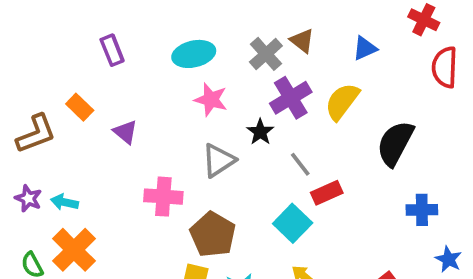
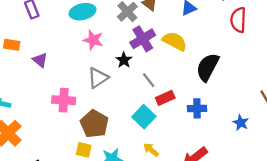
yellow semicircle: (342, 101) -> (175, 41), turned 80
orange rectangle: (80, 107) -> (12, 45), turned -35
blue cross: (422, 210) -> (197, 108), moved
blue star: (448, 259) -> (241, 123), moved

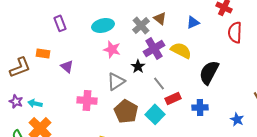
brown pentagon: (94, 124) -> (126, 111), moved

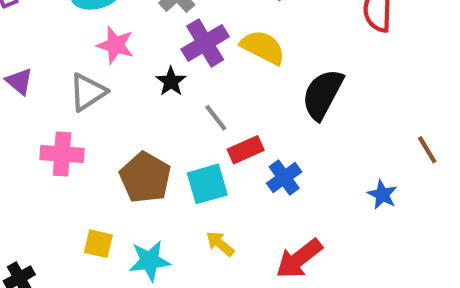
gray triangle: (116, 81) -> (88, 92), moved
blue cross: (200, 107) -> (284, 178), moved, turned -35
cyan square: (155, 114) -> (207, 184), turned 30

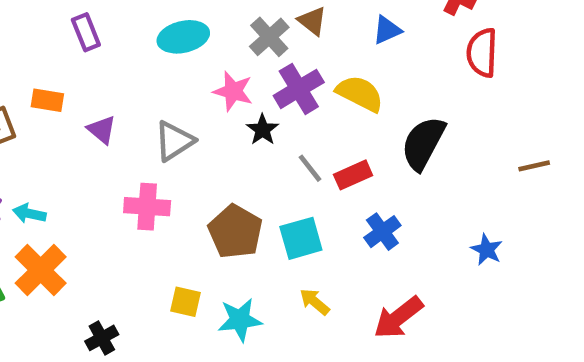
pink star: (115, 45) -> (233, 91), moved
red rectangle: (246, 150) -> (353, 175), moved
brown line: (427, 150) -> (534, 166), moved, turned -72

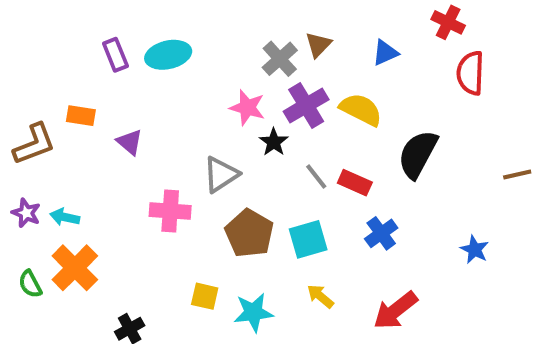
brown triangle: (312, 21) -> (318, 45), turned 36
cyan ellipse: (183, 37) -> (168, 55), moved
gray triangle: (174, 141) -> (221, 174), moved
red rectangle: (353, 175) -> (355, 183), turned 48

